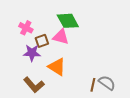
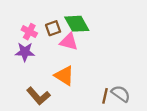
brown square: (42, 41) -> (53, 28), moved
purple star: (32, 53) -> (25, 52), moved

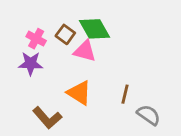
brown square: (53, 28) -> (65, 34), turned -35
brown line: (105, 96) -> (125, 94), moved

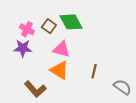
pink triangle: (85, 51) -> (62, 49), moved
gray semicircle: (149, 115) -> (122, 87), moved

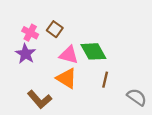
green diamond: (71, 22) -> (93, 51), moved
purple star: (23, 48) -> (25, 54), turned 30

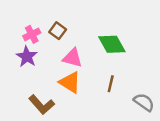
pink cross: (30, 33) -> (32, 34), turned 35
green diamond: (93, 51) -> (112, 44), moved

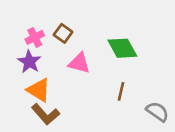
orange triangle: (70, 82) -> (39, 90), moved

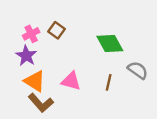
pink triangle: (79, 63) -> (71, 81), moved
gray semicircle: (157, 112) -> (138, 70), moved

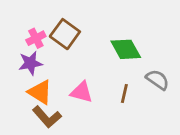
brown square: (57, 30) -> (65, 34), size x1.5
purple star: (26, 56) -> (30, 63), turned 30

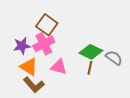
pink cross: (36, 38) -> (44, 44), moved, size x1.5
green diamond: (126, 49) -> (91, 52), moved, turned -35

